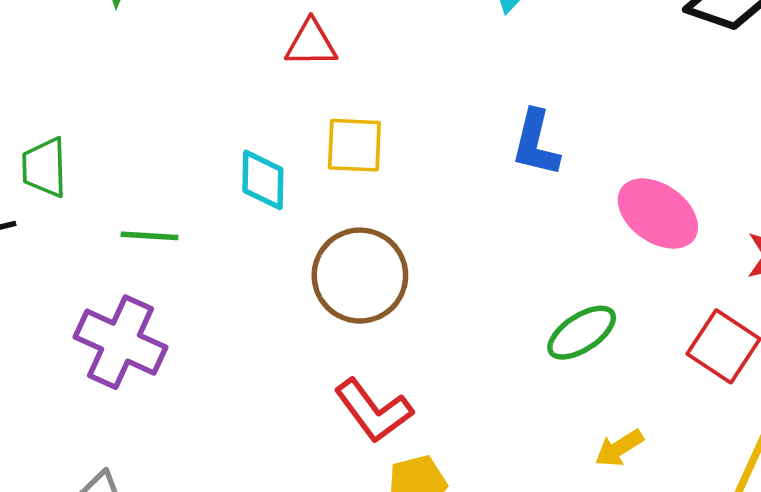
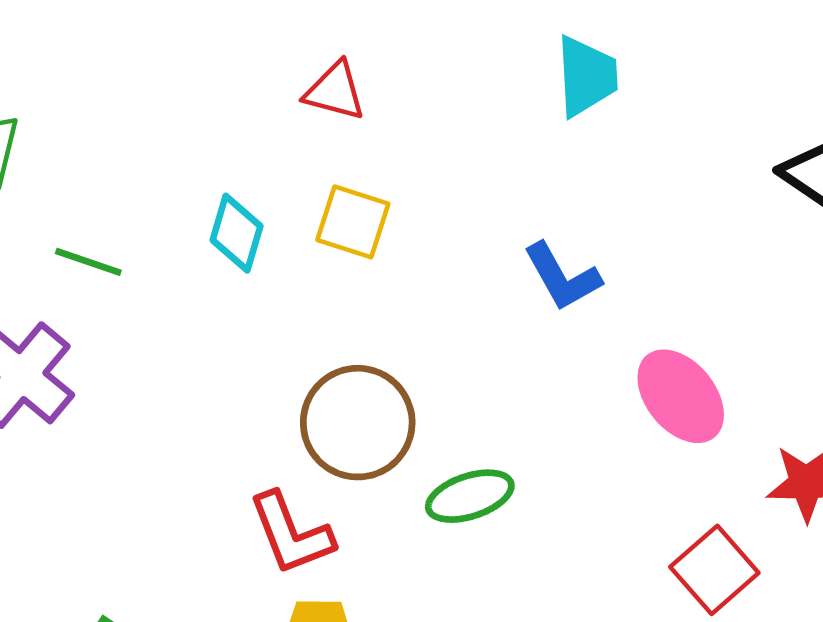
blue L-shape: (536, 143) -> (562, 277), turned -58
brown circle: (360, 276) -> (358, 423), moved
green ellipse: (582, 333) -> (470, 496), moved

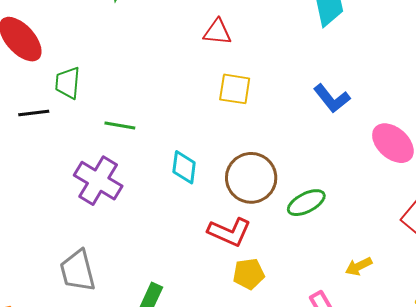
cyan diamond: (237, 233) -> (184, 167), moved
red L-shape: (291, 534) -> (229, 232), turned -36

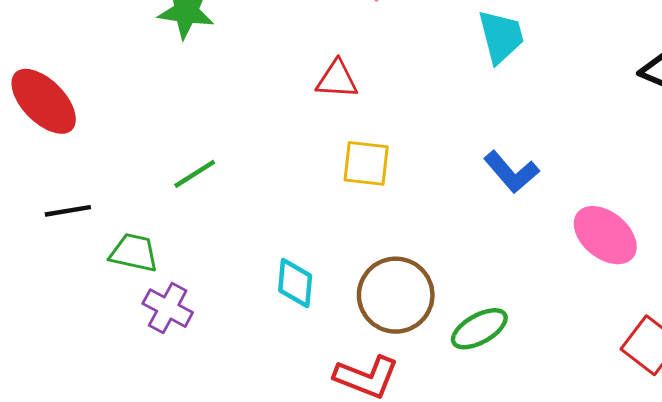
green trapezoid: (68, 83) -> (134, 253), moved, turned 100
green line: (120, 126) -> (195, 174), moved, turned -40
purple cross: (98, 181) -> (168, 308), size x0.7

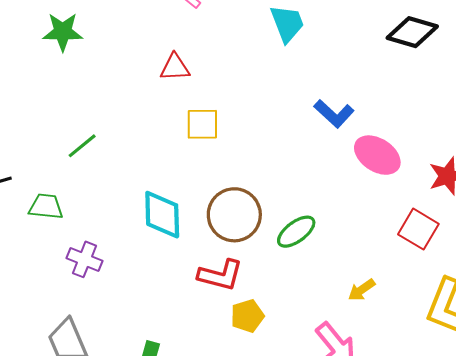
blue L-shape: (511, 172) -> (334, 114), moved
cyan diamond: (295, 283) -> (162, 215), size x1.4
purple cross: (168, 308) -> (85, 259), moved

